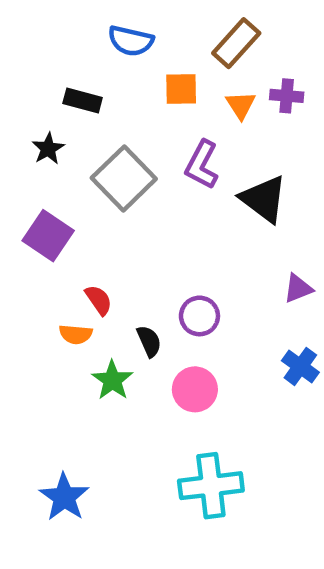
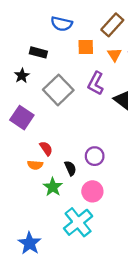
cyan cross: (211, 486) -> (78, 222), moved, turned -32

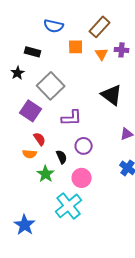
purple L-shape: (96, 83) -> (72, 118), moved, turned -120
purple square: (22, 118) -> (31, 111), moved

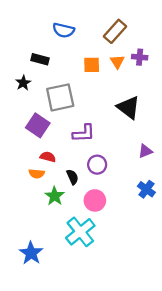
orange square: (76, 47) -> (92, 65), moved
gray square: (51, 86) -> (60, 97), turned 32
red semicircle: (40, 139) -> (48, 157), turned -40

